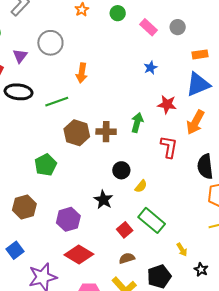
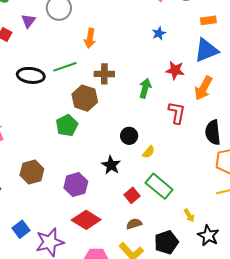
black ellipse: (19, 92) -> (31, 75), moved
brown cross: (106, 132) -> (104, 74), moved
green pentagon: (46, 165) -> (67, 125), moved
blue square: (15, 250) -> (21, 229), moved
black star: (201, 270) -> (208, 235), size x1.5

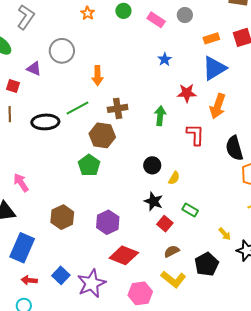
purple triangle: (28, 21) -> (34, 69), turned -35
black star: (111, 165) -> (154, 201), moved
green rectangle: (159, 186) -> (190, 210), size x0.6

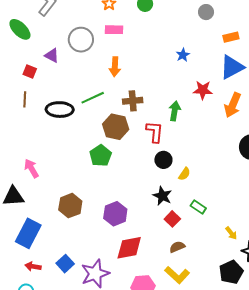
pink rectangle: (156, 20) -> (114, 30), moved, turned -36
red L-shape: (195, 135) -> (155, 132), moved
red diamond: (124, 255) -> (129, 248), turned -36
black pentagon: (207, 264) -> (231, 272), moved

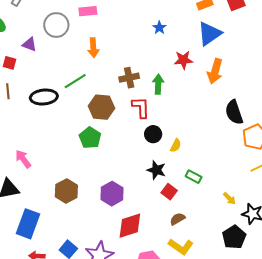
brown cross: (133, 101) -> (129, 78), moved

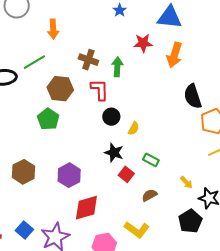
blue triangle: (209, 34) -> (170, 17), turned 40
brown cross: (129, 78) -> (88, 60), turned 30
brown semicircle: (177, 219) -> (149, 195), moved

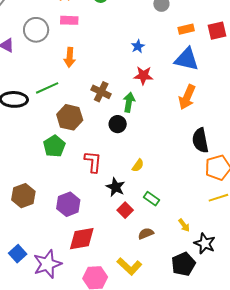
red star: (143, 43) -> (143, 75), moved
red L-shape: (100, 90) -> (93, 162), moved
black circle: (111, 117) -> (118, 124), moved

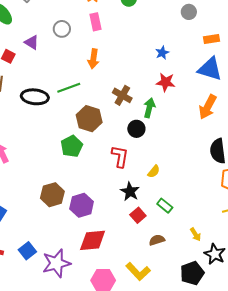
pink rectangle: (69, 20) -> (96, 22), turned 72
gray circle: (36, 30) -> (62, 29), size x0.7
red L-shape: (93, 162) -> (120, 156), moved
brown hexagon: (23, 196) -> (52, 195), moved

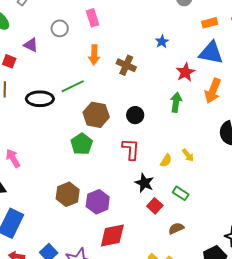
red star: (166, 82) -> (185, 72), moved, turned -30
brown cross: (122, 95) -> (126, 65), moved
green arrow: (149, 108) -> (176, 102), moved
black circle: (136, 129) -> (135, 115), moved
yellow arrow: (195, 234) -> (188, 155), moved

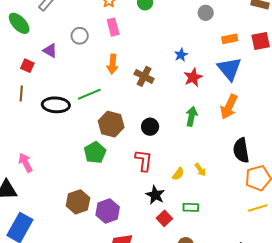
blue triangle: (211, 53) -> (229, 69), turned 36
red star: (185, 72) -> (193, 77), moved
green rectangle: (181, 193) -> (191, 207), turned -35

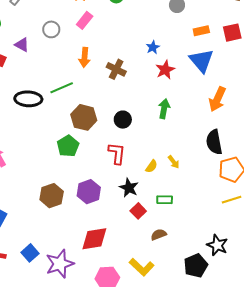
pink rectangle: (113, 27) -> (85, 20), turned 54
orange arrow: (229, 107) -> (217, 99), moved
purple hexagon: (108, 211) -> (89, 192), moved

